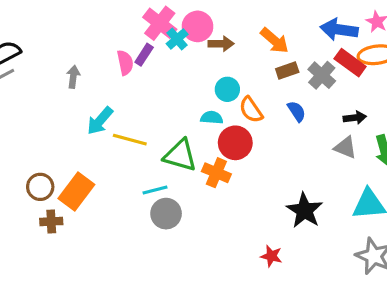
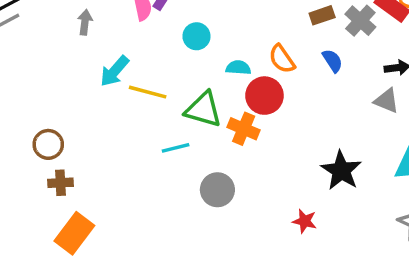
cyan circle: (227, 89) -> (196, 36), moved
orange rectangle: (76, 192) -> (74, 233), moved
gray circle: (166, 214) -> (217, 190), moved

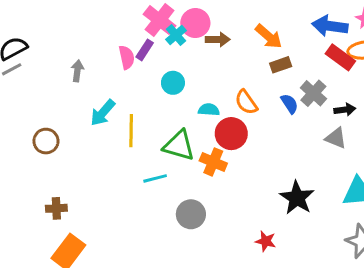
gray cross: (360, 21) -> (313, 93), moved
yellow line: (148, 92) -> (131, 131), turned 76
brown circle: (48, 144) -> (46, 141), moved

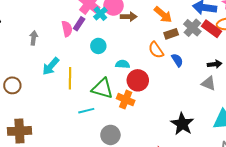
gray cross: (313, 93) -> (192, 28), moved
orange semicircle: (246, 102) -> (156, 50), moved
brown cross: (56, 208) -> (19, 131), size x1.6

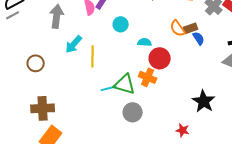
brown rectangle: (171, 34) -> (191, 28), moved
gray arrow: (34, 38) -> (57, 16), size x1.6
green triangle: (102, 88) -> (125, 84), moved

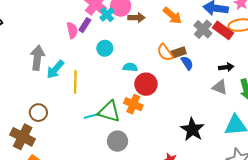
gray arrow: (57, 16) -> (37, 58), moved
brown circle: (36, 63) -> (38, 113), moved
brown cross: (43, 108) -> (23, 137), turned 30

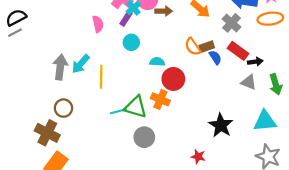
purple rectangle: (85, 25) -> (126, 19), moved
red rectangle: (223, 30) -> (238, 51), moved
gray arrow: (37, 58) -> (60, 67), moved

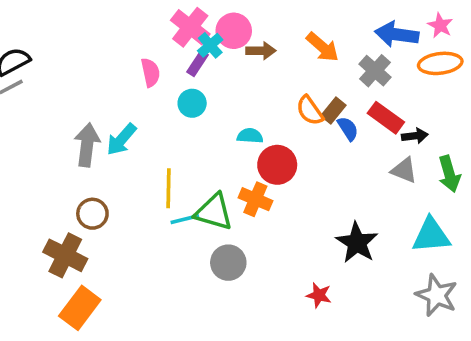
cyan circle: (131, 42) -> (192, 103), moved
brown rectangle: (207, 47) -> (333, 110), turned -32
yellow line: (101, 77) -> (169, 188), moved

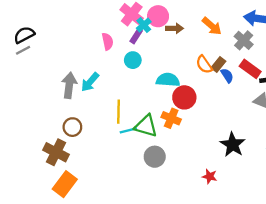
cyan semicircle: (250, 136) -> (168, 80), size x1.5

